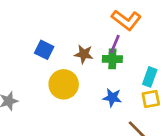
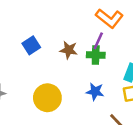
blue square: (44, 50) -> (31, 45), turned 30
yellow circle: (64, 84) -> (47, 98), moved

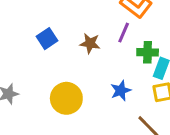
green cross: (96, 55) -> (148, 52), moved
blue star: (95, 92) -> (121, 91), turned -30

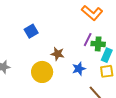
purple line: (124, 33) -> (88, 40), moved
brown star: (90, 43) -> (58, 54), moved

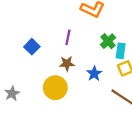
purple line: (88, 40) -> (68, 37), moved
green cross: (98, 44) -> (108, 41), turned -32

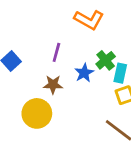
blue star: (94, 74) -> (84, 73), moved

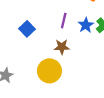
blue star: (84, 73) -> (86, 25), moved

